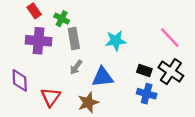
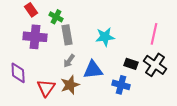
pink line: (170, 37) -> (154, 34), turned 55
blue cross: (147, 94) -> (121, 85), moved
brown star: (88, 102) -> (70, 85), moved

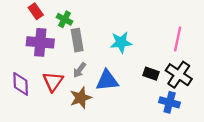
blue cross: (121, 85) -> (170, 102), moved
red triangle: (46, 88) -> (53, 82), moved

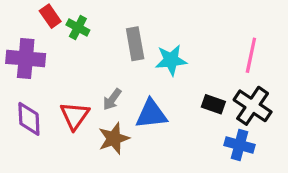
green cross: (64, 19) -> (78, 28), moved
gray rectangle: (77, 40) -> (135, 44), moved
purple cross: (40, 42) -> (26, 59), moved

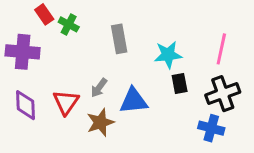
cyan star: (171, 60) -> (168, 55), moved
black rectangle: (213, 104) -> (180, 83), moved, turned 60
black cross: (253, 106) -> (223, 94), turned 36

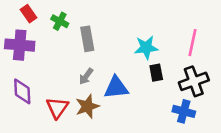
red rectangle: (44, 14) -> (28, 14), moved
gray rectangle: (119, 39) -> (87, 39), moved
red triangle: (66, 102) -> (57, 108), moved

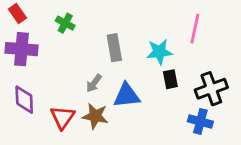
red rectangle: (28, 14) -> (17, 14), moved
gray rectangle: (87, 39) -> (114, 48), moved
pink line: (193, 43) -> (195, 29), moved
brown star: (87, 106) -> (95, 116), turned 30

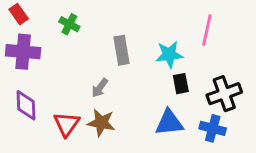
blue triangle: (127, 96) -> (169, 123), moved

